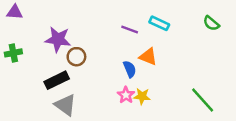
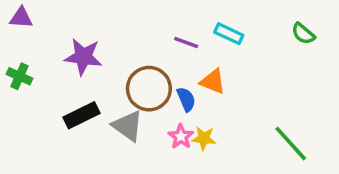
green cross: (13, 53) -> (19, 76), turned 35
brown circle: (76, 57) -> (149, 89), moved, size x1.6
gray triangle: (65, 105) -> (128, 126), moved

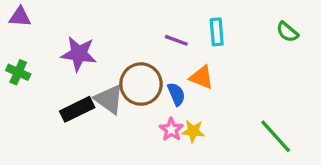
cyan rectangle: (229, 34) -> (217, 32), turned 60
gray triangle: (128, 126) -> (109, 99), moved

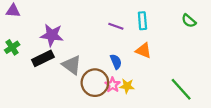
green cross: (18, 72) -> (12, 47), turned 32
orange triangle: (202, 77) -> (144, 51), moved
brown circle: (141, 84) -> (95, 83), moved
black rectangle: (77, 109) -> (43, 58), moved

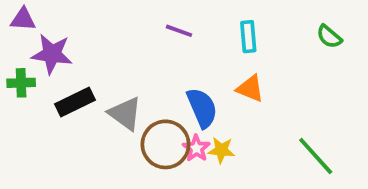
purple line: (116, 26) -> (179, 31), moved
purple star: (52, 35) -> (52, 54), moved
green cross: (12, 47) -> (21, 83), turned 32
blue semicircle: (116, 62) -> (202, 108), size x1.5

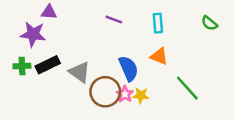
purple triangle: (23, 19) -> (49, 12), moved
green cross: (21, 83) -> (22, 66), moved
green line: (316, 156) -> (187, 88), moved

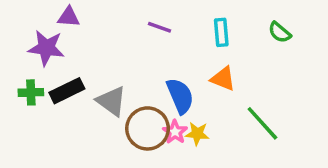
green semicircle: (209, 23) -> (280, 32), moved

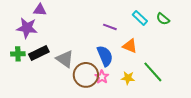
purple line: (160, 27) -> (110, 27), moved
cyan rectangle: (221, 32) -> (140, 18), moved, turned -42
yellow star: (197, 134) -> (128, 78), moved

